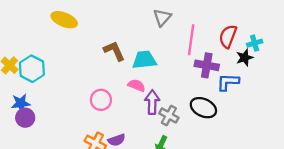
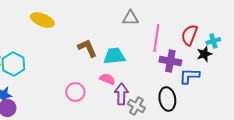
gray triangle: (162, 17) -> (130, 18), turned 48
black ellipse: (203, 108) -> (167, 99), turned 55

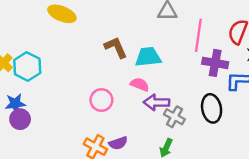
purple arrow: (121, 94) -> (156, 102), turned -90

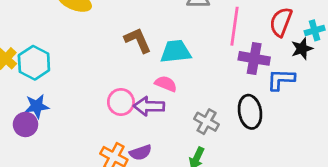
purple arrow: (156, 102) -> (149, 106), moved
blue star: (15, 104) -> (37, 106), moved

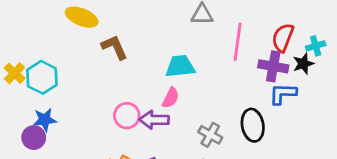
brown L-shape: (138, 40) -> (114, 47), moved
purple cross: (254, 58) -> (273, 66), moved
pink semicircle: (166, 84) -> (171, 98), turned 95

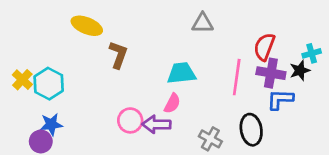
red semicircle: (283, 38) -> (264, 47), moved
pink line: (238, 42) -> (237, 77), moved
brown L-shape: (114, 47) -> (118, 55), turned 44

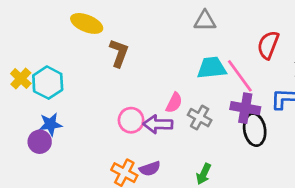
cyan trapezoid: (181, 73) -> (212, 68), moved
purple cross: (271, 73) -> (245, 108), moved
pink line: (237, 77) -> (240, 76), turned -44
gray cross: (210, 139) -> (200, 118), moved

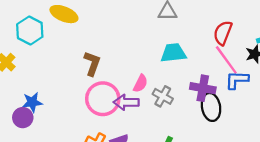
brown L-shape: (119, 53) -> (92, 63), moved
pink line: (240, 76) -> (226, 60), moved
cyan hexagon: (48, 83) -> (30, 31), moved
pink circle: (131, 120) -> (103, 99), size x1.5

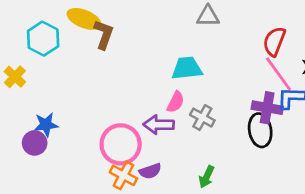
cyan trapezoid: (173, 53) -> (187, 68), moved
brown L-shape: (92, 63) -> (104, 34), moved
purple cross: (203, 88) -> (267, 108), moved
pink circle: (103, 99) -> (121, 144), moved

